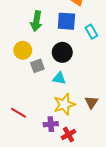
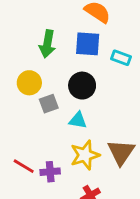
cyan rectangle: (91, 32) -> (121, 58), turned -40
brown triangle: (91, 102) -> (121, 152), size x1.5
purple cross: (51, 124) -> (50, 172), moved

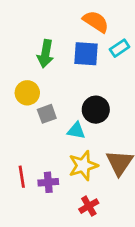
cyan rectangle: (121, 58) -> (120, 48), moved, turned -54
black circle: (82, 86) -> (96, 110), moved
red line: (24, 166) -> (22, 177), turned 50

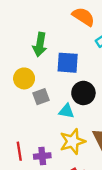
blue square: (86, 54) -> (68, 63), moved

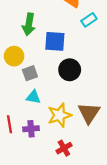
cyan triangle: (66, 111) -> (33, 97), moved

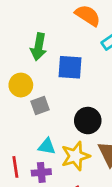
black circle: (70, 70) -> (88, 121), moved
cyan triangle: (33, 97) -> (47, 146), moved

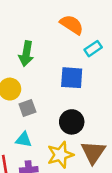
blue square: (70, 67) -> (72, 78), moved
cyan triangle: (47, 146) -> (24, 140), moved

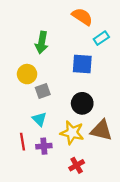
cyan triangle: (24, 140) -> (39, 119), turned 35
brown triangle: (93, 152) -> (101, 130), turned -50
yellow star: (60, 155) -> (72, 133), turned 30

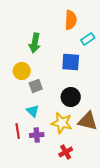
orange semicircle: (82, 17) -> (71, 20), turned 60

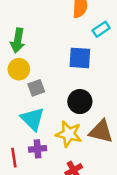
green arrow: (35, 43) -> (18, 40), moved
cyan triangle: (33, 111) -> (33, 119), size x1.5
red line: (18, 131) -> (14, 158), moved

